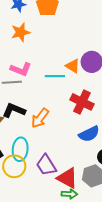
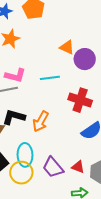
orange triangle: (73, 66) -> (67, 47), moved
red triangle: (67, 178) -> (78, 167), moved, size x0.6

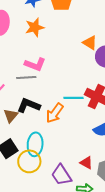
cyan line: (50, 78) -> (74, 98), moved
purple trapezoid: (53, 167) -> (61, 175), moved

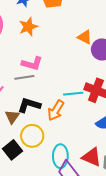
cyan ellipse: (35, 144) -> (60, 156), moved
yellow circle: (29, 161) -> (32, 136), moved
red triangle: (86, 163) -> (92, 157), size x1.5

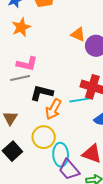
cyan line: (73, 94) -> (79, 100), moved
black L-shape: (29, 105) -> (42, 93), moved
yellow circle: (32, 136) -> (44, 137), moved

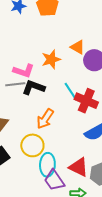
orange star: (21, 27) -> (51, 59), moved
black L-shape: (42, 93) -> (34, 87), moved
cyan line: (79, 100) -> (71, 91), moved, turned 60

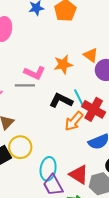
black L-shape: (34, 87) -> (61, 100), moved
orange arrow: (45, 119) -> (74, 121), moved
yellow circle: (32, 145) -> (20, 147), moved

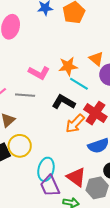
gray line: (25, 85) -> (25, 95), moved
cyan line: (79, 98) -> (79, 84), moved, turned -36

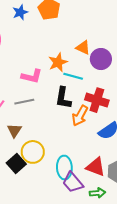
black L-shape: (64, 102) -> (63, 98), turned -95

